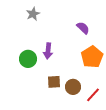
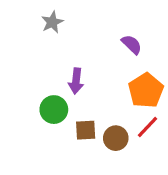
green circle: (28, 59) -> (54, 110), moved
red line: (93, 95) -> (148, 127), moved

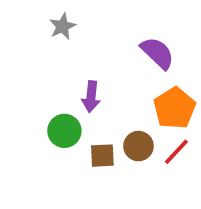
purple semicircle: (132, 44) -> (157, 53), size x1.4
brown circle: (116, 138) -> (138, 146), moved

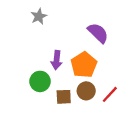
orange pentagon: (175, 108) -> (84, 65), moved

